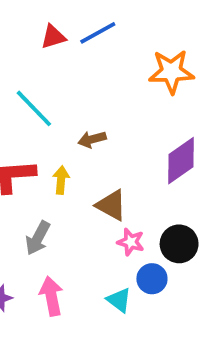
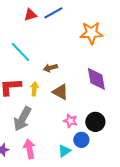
purple diamond: (181, 161) -> (96, 79), turned -65
brown triangle: (111, 205) -> (60, 92), moved
gray arrow: (38, 238) -> (22, 119), size x1.4
cyan triangle: (119, 300) -> (64, 151), turned 48

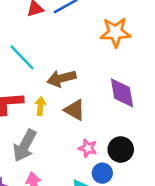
brown arrow: (50, 68) -> (61, 78), size x1.5

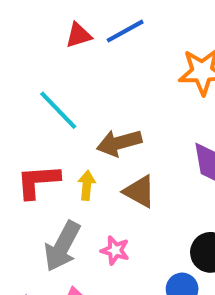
pink star: (88, 148) -> (115, 250), moved

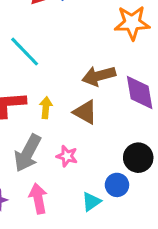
brown arrow: (119, 143) -> (99, 76), moved

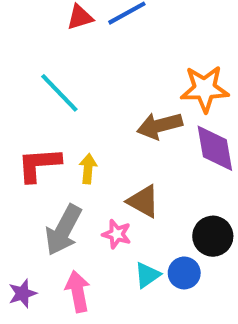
orange star: (132, 23) -> (205, 89), moved
brown triangle: (85, 112) -> (143, 201), moved
cyan triangle: (91, 202) -> (147, 275), moved

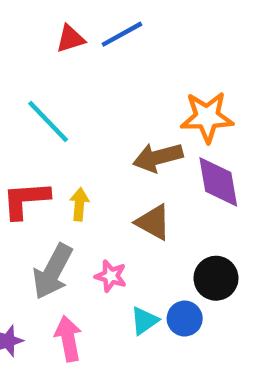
brown triangle: (143, 201) -> (153, 222), moved

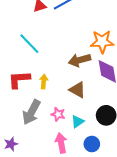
blue circle: (185, 319) -> (92, 144), moved
cyan triangle: (144, 321) -> (77, 121), moved
pink arrow: (68, 339) -> (61, 143), moved

